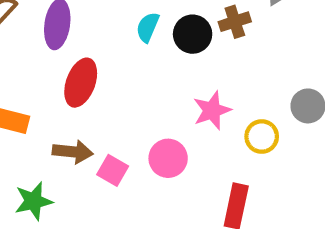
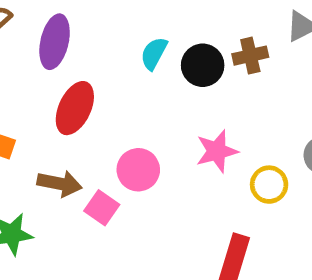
pink circle: (168, 158) -> (138, 170), moved

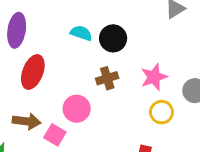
cyan semicircle: (154, 53) -> (81, 33), turned 85
brown cross: (250, 56) -> (107, 78), moved
pink star: (217, 151) -> (154, 77), moved

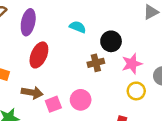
black circle: (113, 38) -> (111, 41), moved
pink circle: (77, 109) -> (81, 100), moved
pink square: (55, 135) -> (53, 104), turned 35

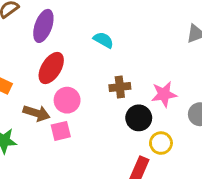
black circle: (111, 41) -> (139, 118), moved
yellow circle: (136, 91) -> (161, 143), moved
pink circle: (81, 100) -> (67, 100), moved

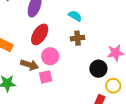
brown cross: (120, 87) -> (77, 38), moved

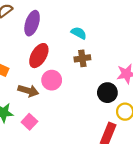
pink square: (46, 77) -> (29, 122), moved, turned -32

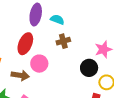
purple ellipse: (32, 23) -> (36, 15), moved

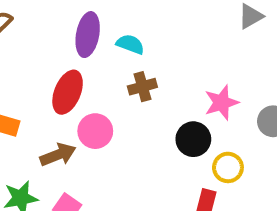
brown arrow: (20, 75) -> (58, 155), turned -30

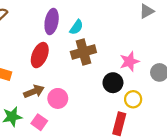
cyan semicircle: (130, 44) -> (76, 27), turned 105
brown cross: (142, 87) -> (83, 52), size x1.5
pink circle: (95, 131) -> (58, 98), moved

